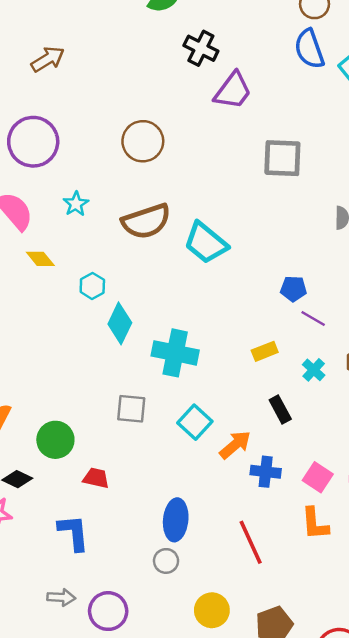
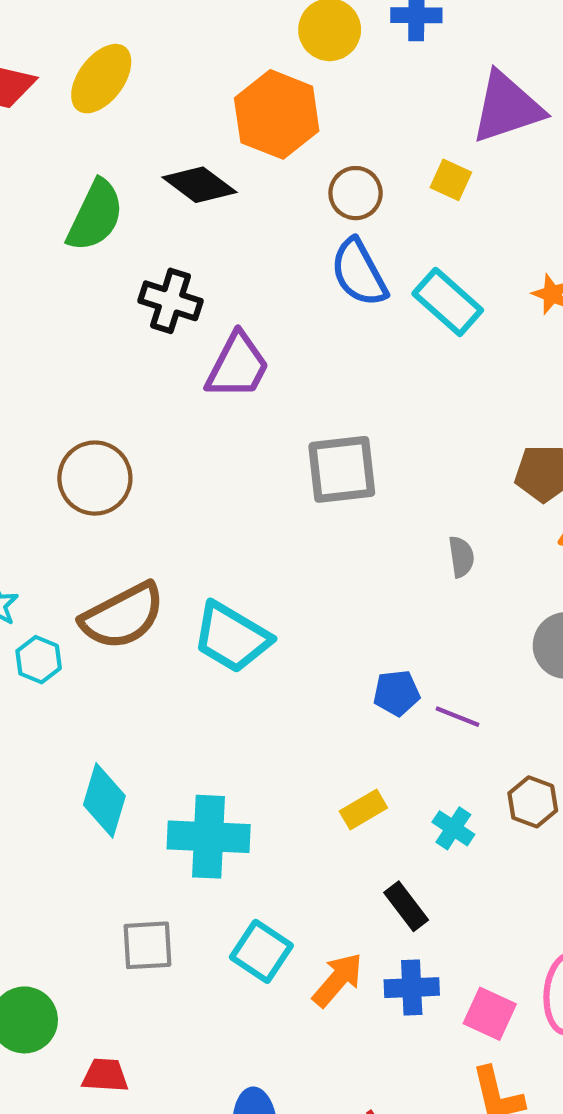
cyan hexagon: (92, 286) -> (39, 660), moved
purple line: (313, 319) -> (458, 717), moved
blue cross: (266, 472) -> (412, 988), moved

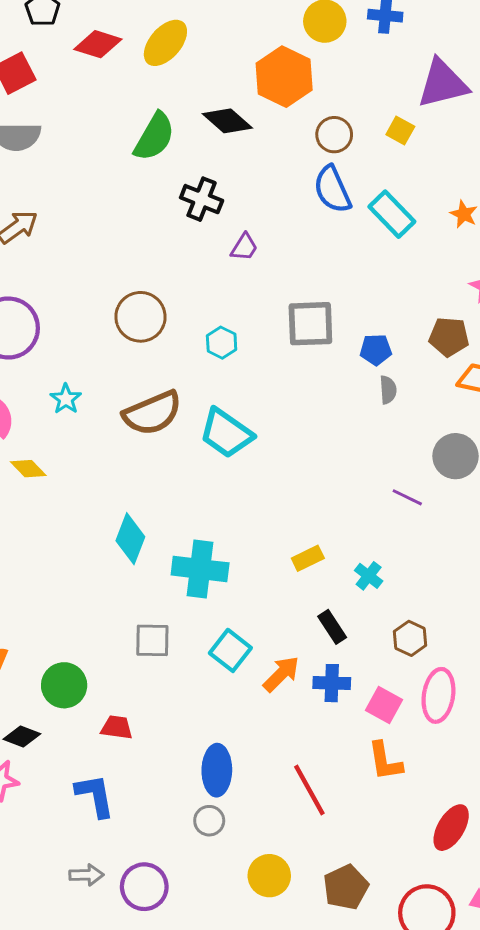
purple trapezoid: (238, 366) -> (244, 247), size x0.6
cyan hexagon: (39, 660) -> (222, 343), moved
blue pentagon: (396, 693) -> (376, 350), moved
purple line: (458, 717) -> (407, 497), moved
brown hexagon: (533, 802) -> (410, 638), moved

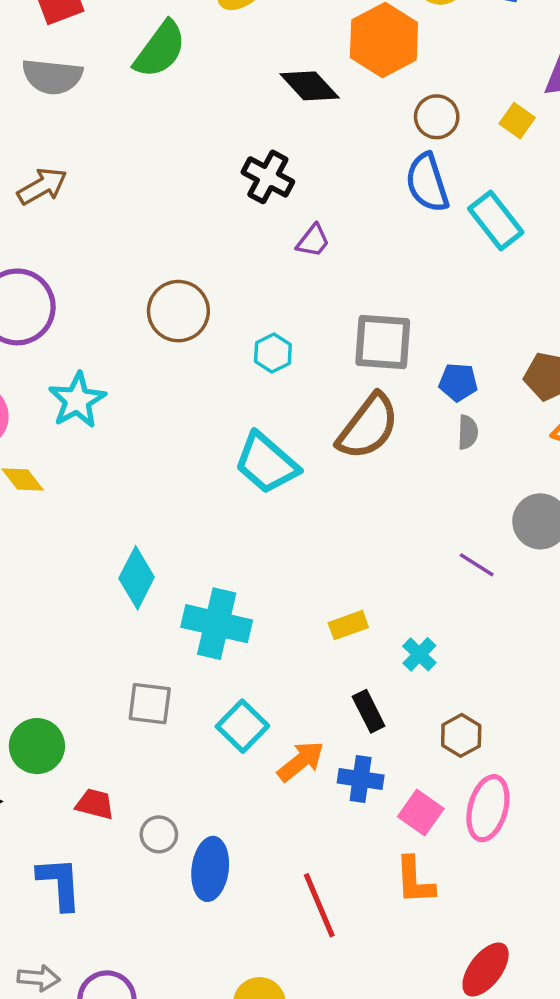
green semicircle: (154, 137) -> (160, 49), moved
cyan star: (66, 399) -> (77, 400), size x1.5
brown semicircle: (152, 413) -> (368, 427), moved, turned -36
gray circle: (209, 821) -> (159, 834), moved

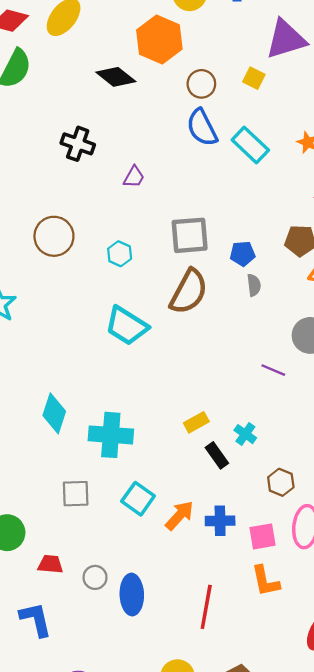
black cross: (268, 177) -> (78, 144), moved
black rectangle: (369, 711) -> (217, 455), moved
pink square: (421, 813) -> (262, 536), turned -36
red line: (319, 905) -> (206, 607), turned 42

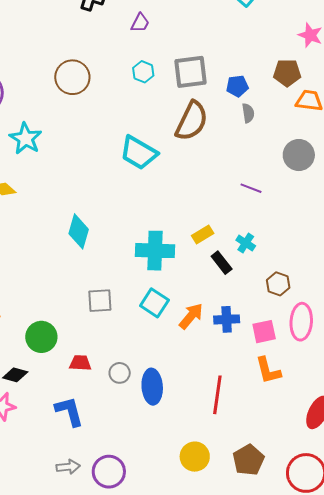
cyan hexagon: (120, 254) -> (143, 72), moved
purple line: (273, 370) -> (251, 188), moved
cyan cross: (111, 435) -> (155, 251), moved

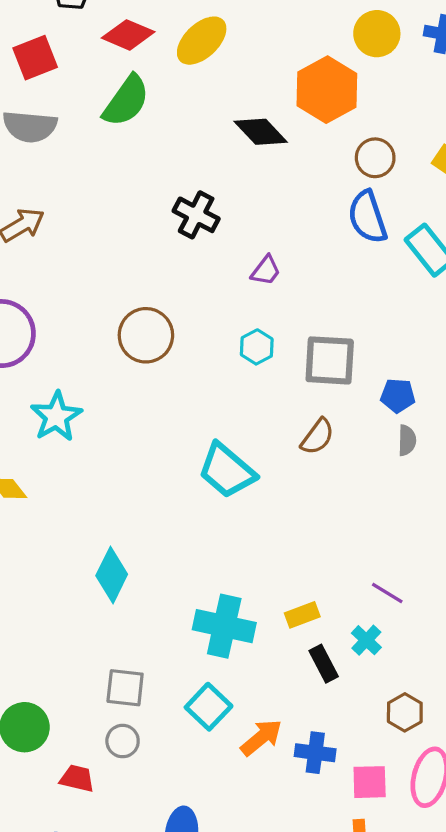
brown semicircle: (192, 121) -> (317, 437), size x0.6
purple line: (251, 188) -> (387, 593), moved
gray circle: (120, 373) -> (123, 741), moved

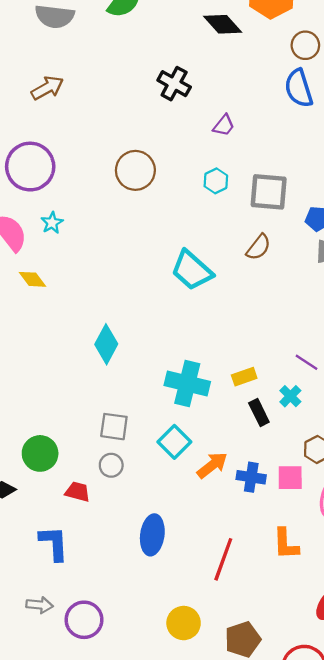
cyan star: (56, 416) -> (52, 223), moved, size x0.6
pink square: (370, 782) -> (290, 478), moved

